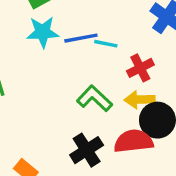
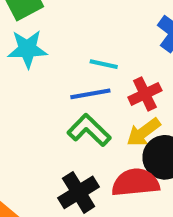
blue line: (81, 38) -> (90, 94), moved
yellow arrow: (140, 100) -> (143, 132), turned -36

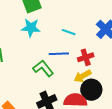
cyan line: (104, 64) -> (69, 32), moved
green L-shape: (89, 130) -> (43, 68), moved

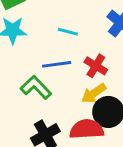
red cross: (86, 57) -> (96, 66), turned -35

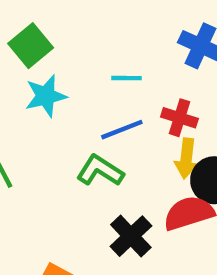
yellow arrow: (94, 93) -> (186, 158), turned -35

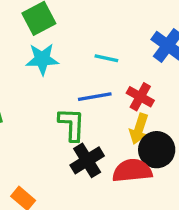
green L-shape: (100, 171) -> (72, 124), turned 48
black cross: (131, 236) -> (87, 160), moved

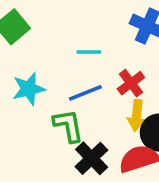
cyan star: (42, 59) -> (29, 89), moved
red cross: (140, 97) -> (131, 83), turned 36

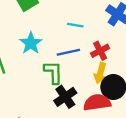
cyan star: (29, 89) -> (31, 43), turned -30

